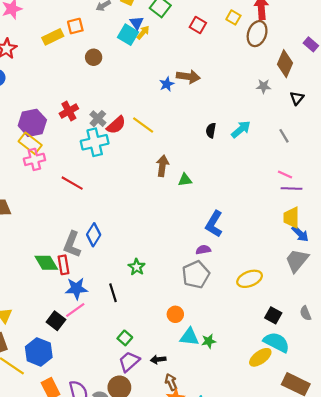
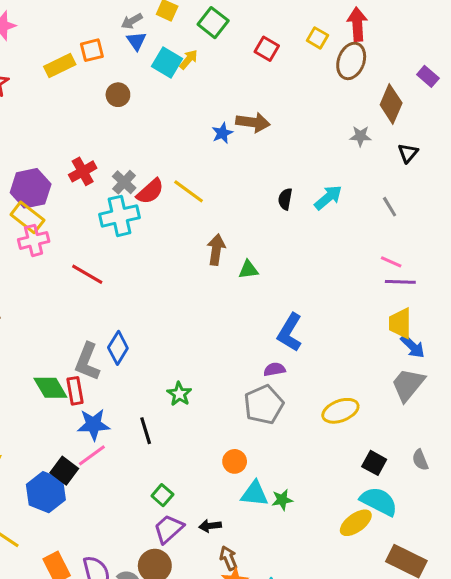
blue triangle: (137, 23) -> (136, 41), moved
blue hexagon: (39, 352) -> (46, 492), moved

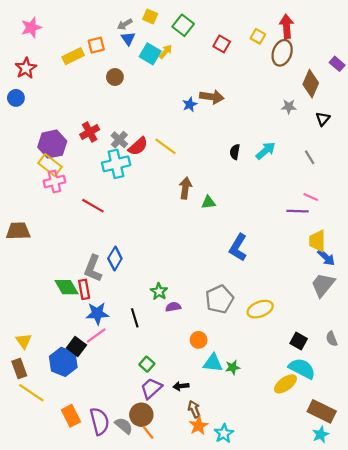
purple line: (400, 282) -> (298, 211), moved
purple semicircle: (274, 369) -> (173, 307), moved
yellow ellipse: (340, 411) -> (260, 309), moved

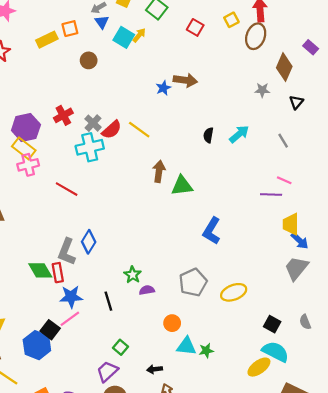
yellow square: (258, 36) -> (231, 20), turned 32
green triangle: (208, 202) -> (182, 186), size x1.5
purple trapezoid: (151, 388) -> (107, 371), moved

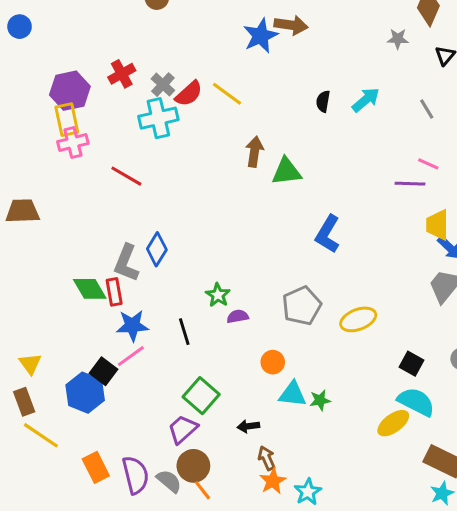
blue star: (163, 88) -> (261, 36), size x1.6
yellow rectangle: (24, 148) -> (67, 120), turned 40
green square: (120, 347) -> (201, 396), size x1.6

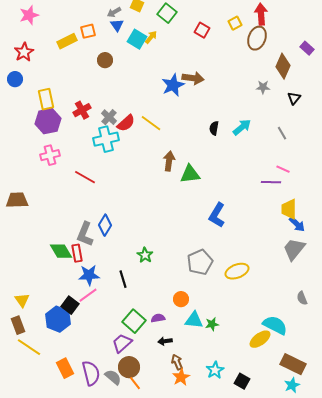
yellow rectangle: (67, 120) -> (46, 99), moved
purple semicircle: (238, 316) -> (158, 318), moved
black square: (412, 364) -> (242, 381), moved
cyan star: (308, 492) -> (215, 370), moved

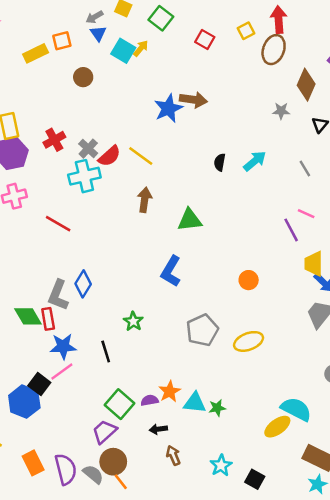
brown arrow: (169, 161) -> (145, 200), moved
purple line: (271, 182) -> (291, 230), turned 60
blue L-shape: (217, 215) -> (171, 271), moved
orange circle: (181, 299) -> (249, 280), moved
orange star: (181, 377) -> (170, 392), moved

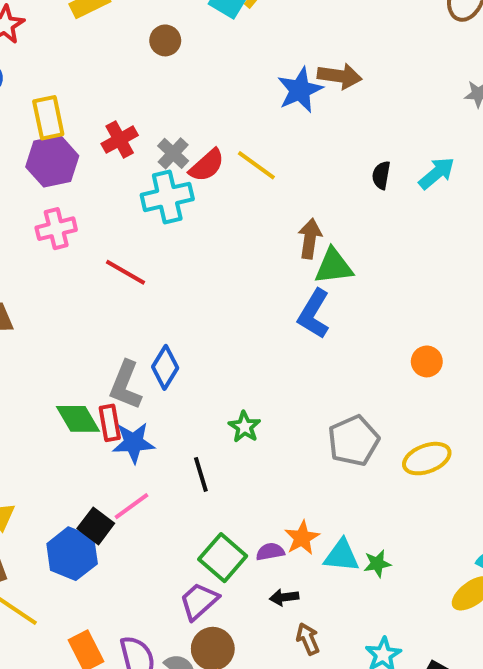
brown arrow: (145, 200) -> (310, 239), moved
blue L-shape: (171, 271) -> (314, 314), moved
blue star: (63, 346) -> (134, 443), moved

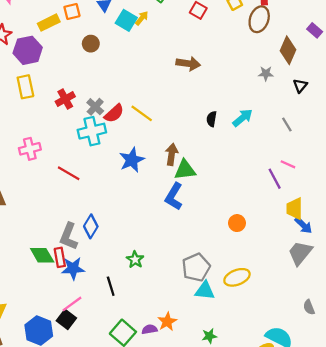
blue star: (300, 90) -> (132, 160), moved
purple hexagon: (52, 161) -> (28, 50), moved
black square: (96, 526) -> (66, 319), moved
cyan triangle: (342, 556) -> (205, 291), moved

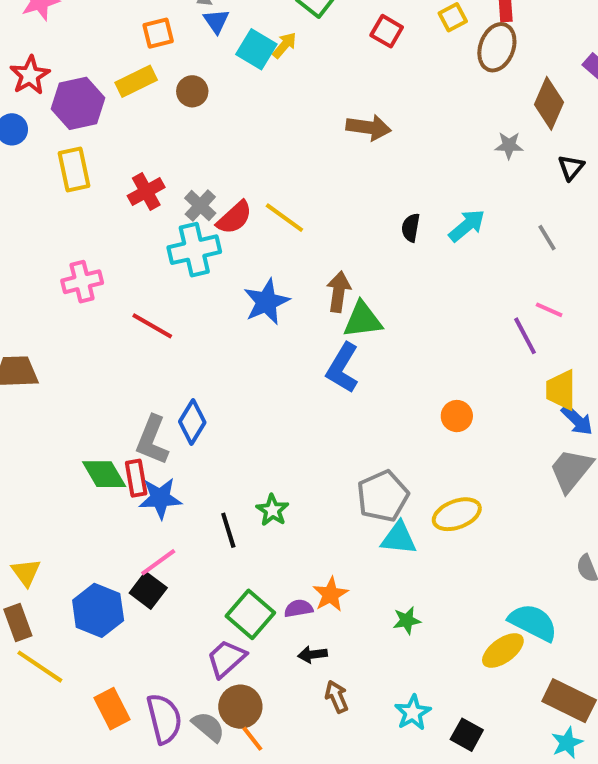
yellow rectangle: (49, 23) -> (136, 81), moved
green star: (135, 260) -> (272, 510), moved

